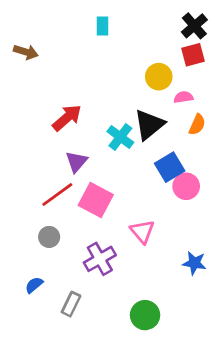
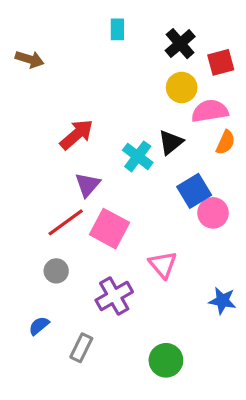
black cross: (194, 26) -> (180, 44), moved
pink semicircle: (183, 97) -> (210, 111), size x1.6
black triangle: (149, 125) -> (171, 142), size x0.7

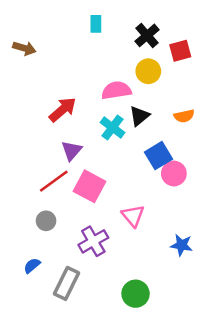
pink semicircle: (210, 111) -> (116, 90), moved
orange semicircle: (226, 142) -> (184, 116), turned 54
gray rectangle: (81, 348) -> (66, 283), size x1.4

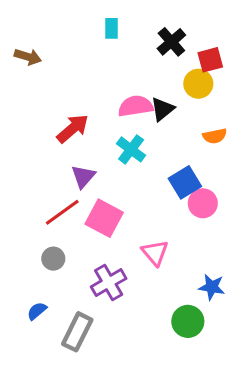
yellow circle: (148, 71) -> (198, 84), moved
black triangle: (139, 116) -> (162, 109), moved
green circle: (136, 294) -> (188, 321), moved

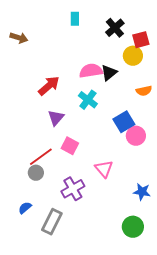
red line: (62, 212) -> (41, 157), moved
pink square: (104, 218) -> (70, 146), size x0.7
green circle: (188, 321) -> (133, 227), moved

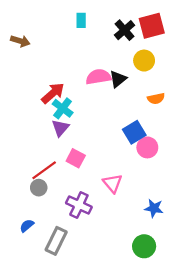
red square: (141, 40) -> (152, 26), moved, size x1.4
cyan cross: (88, 100) -> (63, 108), moved
purple cross: (73, 189) -> (79, 205), turned -35

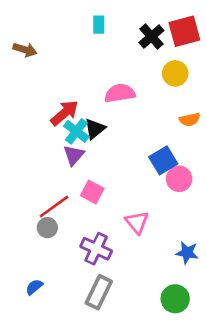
black triangle: (118, 79) -> (95, 129), moved
blue semicircle: (27, 226) -> (34, 287), moved
gray rectangle: (56, 241) -> (99, 292), moved

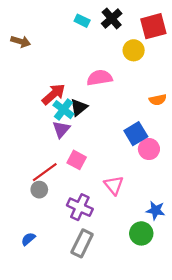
cyan rectangle: (99, 25) -> (82, 21), turned -64
black cross: (151, 37) -> (112, 19), moved
yellow circle: (175, 73) -> (134, 50), moved
green circle: (175, 299) -> (141, 233), moved

